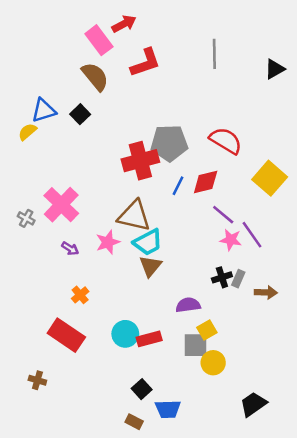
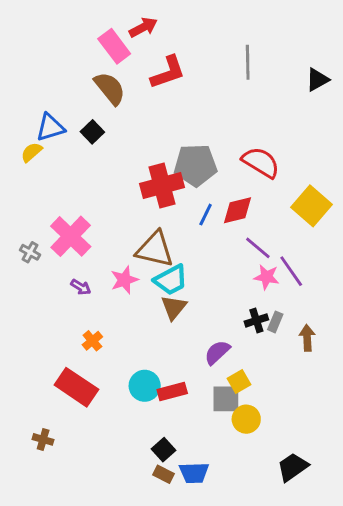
brown arrow: (266, 292) -> (307, 338), turned -95
purple semicircle: (188, 305) -> (217, 352), turned -35
brown rectangle: (134, 422) -> (164, 474), moved

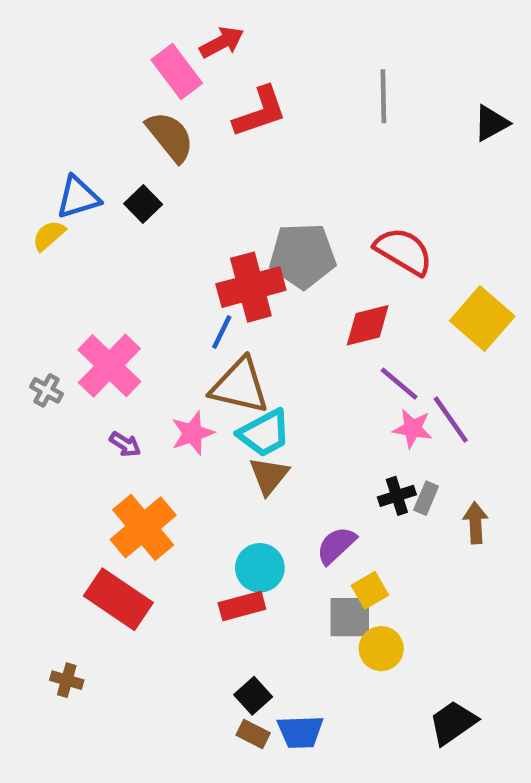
blue line: (206, 215) -> (222, 332), moved
orange cross: (92, 341) -> (143, 527), size x2.0
cyan circle: (145, 386) -> (260, 568), moved
red rectangle: (172, 392) -> (242, 606), moved

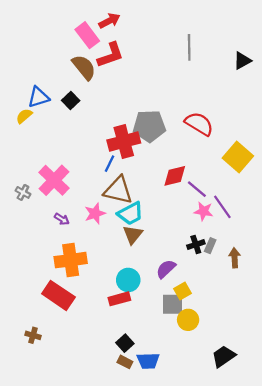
red L-shape: (260, 112) -> (111, 55), moved
red diamond: (368, 325) -> (175, 176), moved
orange cross: (143, 527) -> (71, 260), turned 32

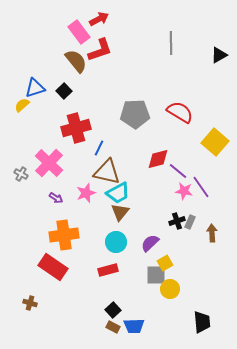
red cross: (124, 141) -> (76, 128), moved
cyan circle: (128, 280) -> (116, 242), moved
black trapezoid: (224, 356) -> (202, 322), turned 120

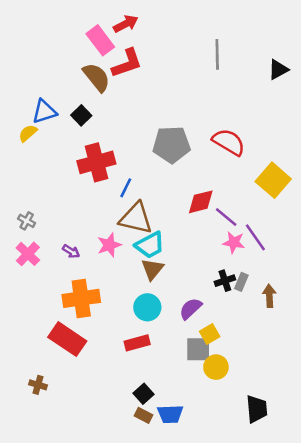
pink cross: (49, 163) -> (28, 254), moved, size x0.7

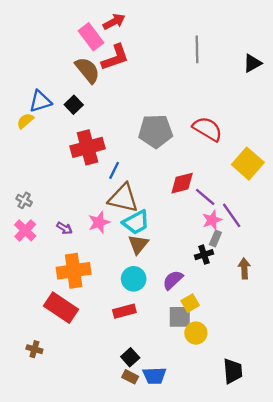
pink star: (234, 242) -> (212, 220), turned -30
gray rectangle: (241, 282) -> (215, 238), moved

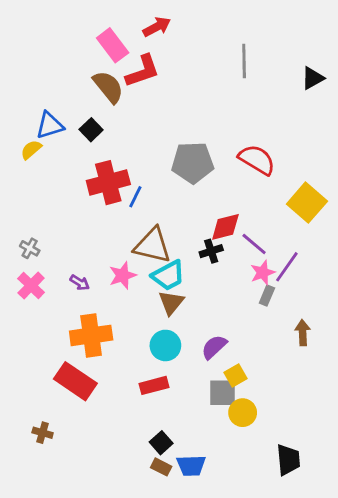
red arrow: (114, 22) -> (157, 27), moved
blue line: (114, 170) -> (135, 197), moved
purple line: (232, 215) -> (287, 267), turned 70
black cross: (204, 255) -> (211, 251), moved

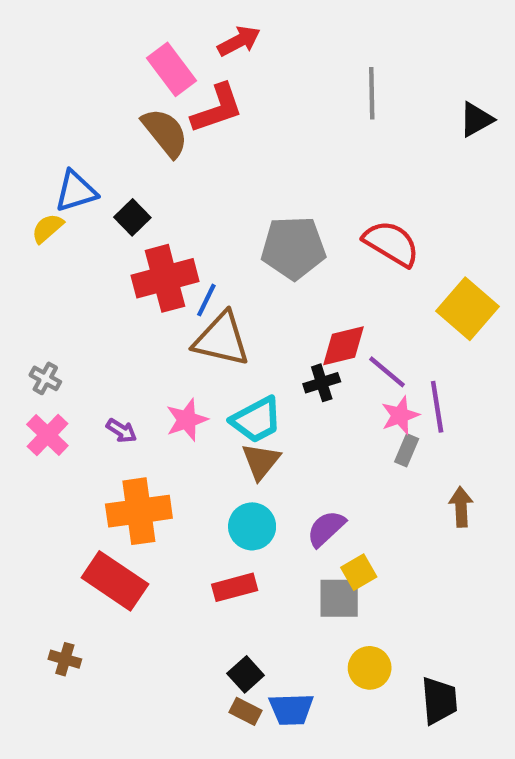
black square: (91, 130) -> (132, 217), moved
brown triangle: (153, 245) -> (222, 339), moved
purple line: (287, 267) -> (437, 407), turned -44
yellow circle: (243, 413) -> (370, 668), moved

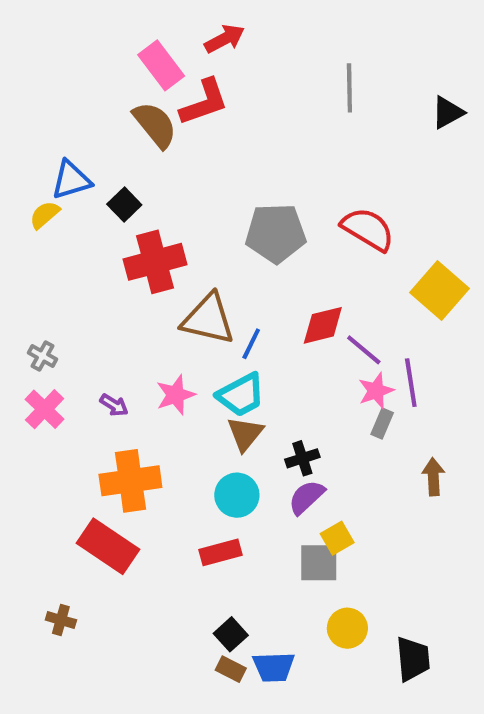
blue line: (206, 300) -> (251, 344), moved
black cross: (322, 383) -> (302, 458), moved

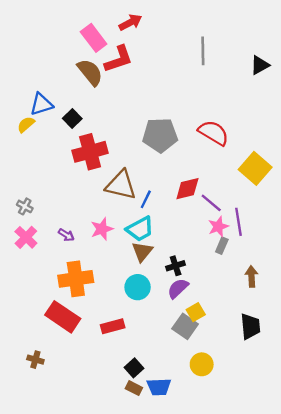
red rectangle: (221, 552) -> (113, 326), moved
gray square: (319, 563) -> (185, 326), turned 35
black trapezoid: (413, 659) -> (250, 326), moved

